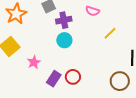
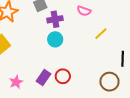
pink star: (34, 62) -> (16, 82), moved

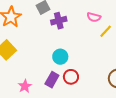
pink semicircle: (84, 11) -> (94, 17), moved
cyan circle: (55, 39) -> (60, 57), moved

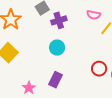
cyan circle: (60, 57) -> (57, 48), moved
red circle: (71, 77) -> (99, 69), moved

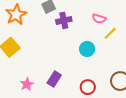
cyan circle: (57, 48) -> (87, 49), moved
red circle: (99, 69) -> (88, 87), moved

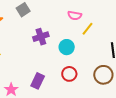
purple cross: (64, 20) -> (41, 37), moved
red circle: (88, 87) -> (69, 74), moved

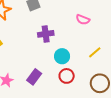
yellow line: (87, 29) -> (95, 52), moved
cyan circle: (67, 47) -> (62, 56), moved

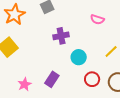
red circle: (67, 76) -> (92, 79), moved

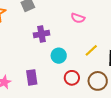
purple rectangle: (52, 79) -> (32, 77), turned -42

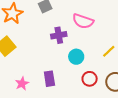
pink semicircle: (78, 18) -> (83, 21), moved, size x1.5

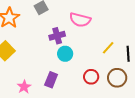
cyan circle: (76, 57) -> (65, 54), moved
purple rectangle: (49, 79) -> (51, 80), turned 35

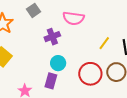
cyan circle: (65, 54) -> (58, 63), moved
red circle: (91, 77) -> (90, 74), size x1.5

